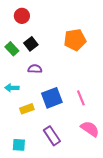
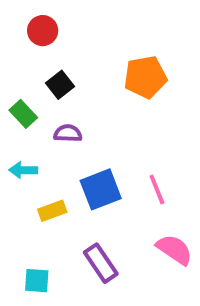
green rectangle: (12, 49) -> (23, 114), moved

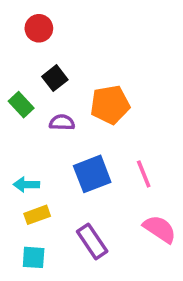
orange pentagon: (145, 77) -> (110, 105), moved
cyan arrow: (23, 170) -> (26, 185), moved
yellow rectangle: (52, 211) -> (37, 215), moved

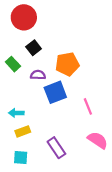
red circle: (39, 28) -> (24, 17), size x1.5
blue square: (92, 174) -> (55, 92), moved

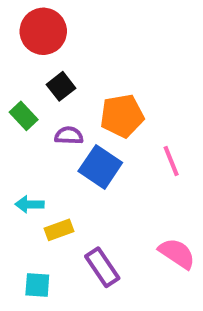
blue square: (55, 92) -> (100, 167), turned -35
pink line: (88, 106) -> (171, 161), moved
yellow rectangle: (23, 131) -> (59, 230), moved

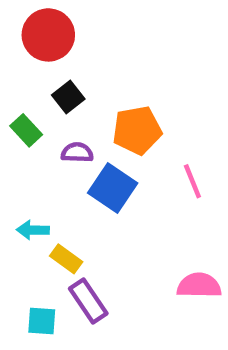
yellow rectangle: (59, 230) -> (66, 259), turned 56
pink semicircle: (177, 253) -> (199, 285), turned -33
purple rectangle: (102, 267) -> (88, 301), moved

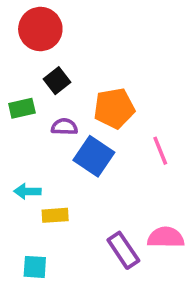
green rectangle: (26, 130) -> (22, 108), turned -60
yellow rectangle: (66, 259) -> (55, 215), turned -40
purple rectangle: (88, 301) -> (123, 250), moved

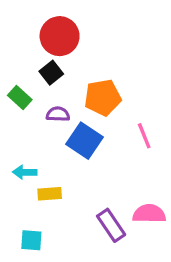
red circle: (40, 29) -> (60, 36), moved
green rectangle: (22, 108) -> (20, 98), turned 55

